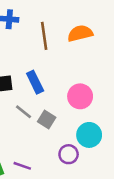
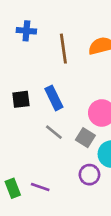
gray line: (24, 112) -> (54, 132), moved
gray square: (47, 119) -> (85, 138), moved

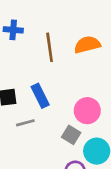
gray line: (54, 132) -> (25, 123), moved, turned -54

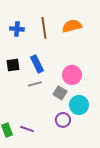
blue cross: (13, 30) -> (17, 29), moved
gray line: (25, 123) -> (35, 84), moved

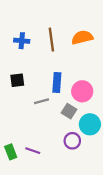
blue rectangle: (37, 64) -> (57, 82), moved, turned 30

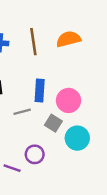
purple circle: (72, 141) -> (35, 154), moved

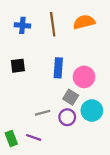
gray line: (22, 112) -> (43, 113), moved
purple circle: (35, 154) -> (67, 117), moved

